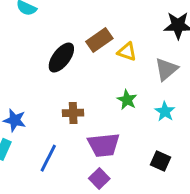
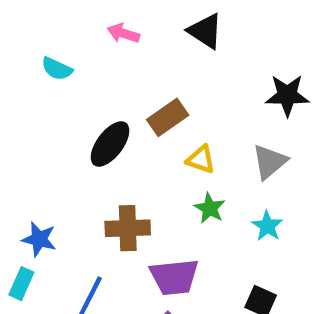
yellow triangle: (127, 52) -> (201, 160), moved
brown cross: (73, 113) -> (128, 228), size x1.4

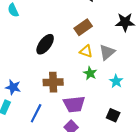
cyan semicircle: (57, 69) -> (13, 10), moved, turned 40
brown rectangle: (168, 117) -> (83, 27), moved
gray triangle: (269, 162) -> (107, 52), moved

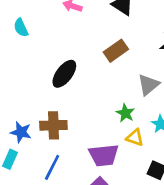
yellow triangle: (86, 51) -> (135, 138), moved
brown cross: (53, 82) -> (53, 125), moved

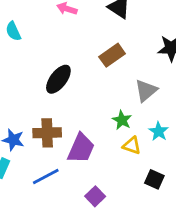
purple trapezoid: (104, 155) -> (81, 148), moved, turned -60
blue line: (52, 167) -> (46, 177), turned 35

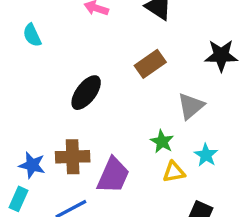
yellow triangle: (132, 146) -> (174, 172), turned -30

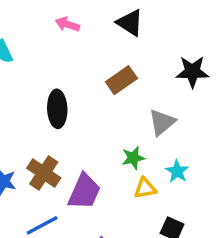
black ellipse: (86, 93) -> (57, 109), turned -39
green star: (162, 142) -> (133, 158), turned 30
brown cross: (73, 157) -> (44, 173), turned 36

